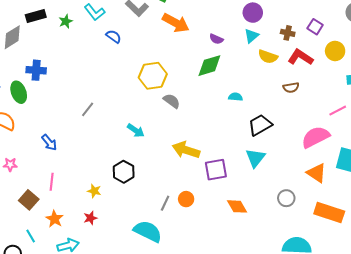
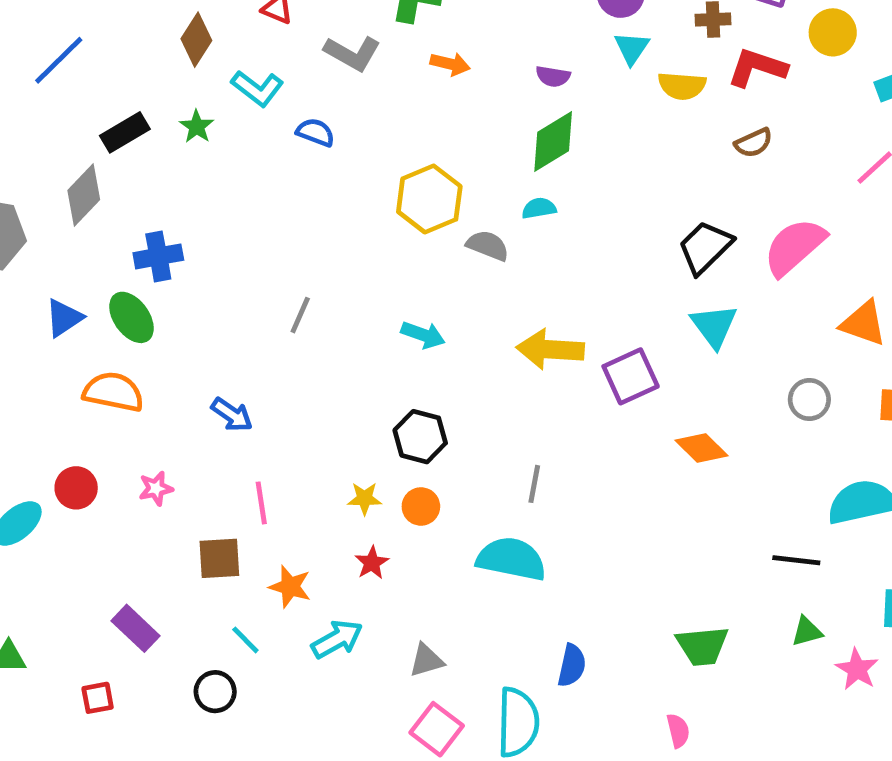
orange arrow: (176, 23) -> (450, 64), size x0.6
cyan semicircle: (236, 97) -> (539, 208), moved
pink semicircle: (316, 137) -> (794, 247), moved
orange circle: (186, 199) -> (421, 506), moved
brown square: (29, 200) -> (219, 558), turned -30

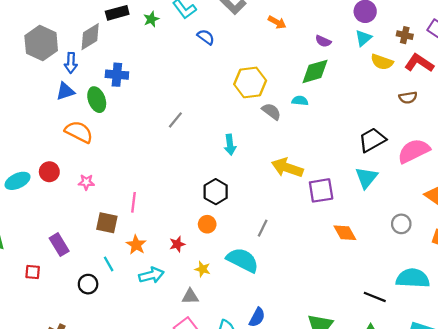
cyan arrow: (423, 335) -> (230, 145), turned 48
blue arrow: (232, 415) -> (71, 63), moved, turned 42
yellow star: (364, 498) -> (203, 269), moved

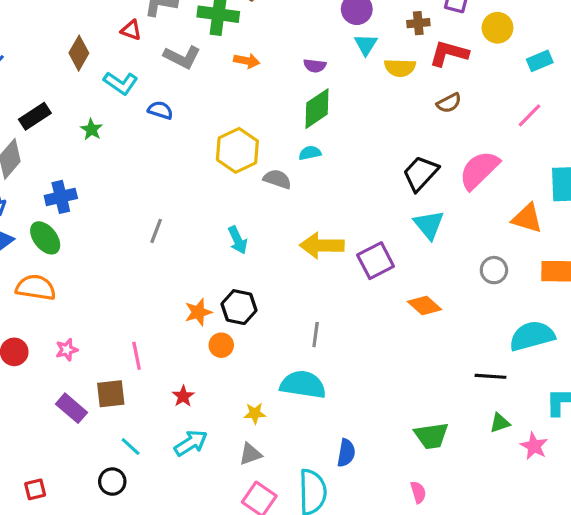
green star: (151, 19) -> (91, 129), moved
orange circle: (207, 224) -> (221, 345), moved
red star: (177, 244) -> (183, 396), moved
purple rectangle: (59, 245) -> (71, 408), moved
orange star: (136, 245) -> (198, 312), moved, turned -30

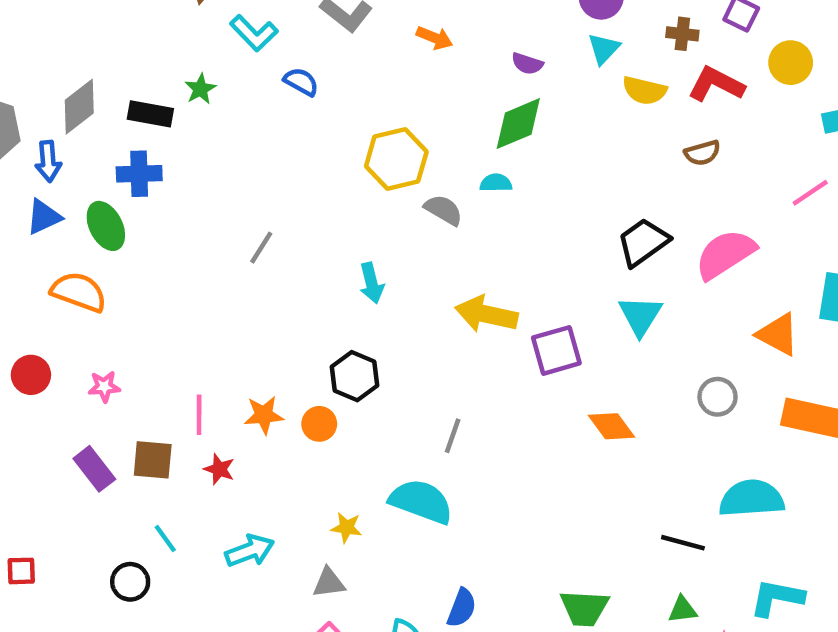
black rectangle: (35, 116) -> (150, 114), moved, turned 32
orange star: (198, 312) -> (264, 415), moved
red star: (183, 396) -> (219, 469), moved, turned -30

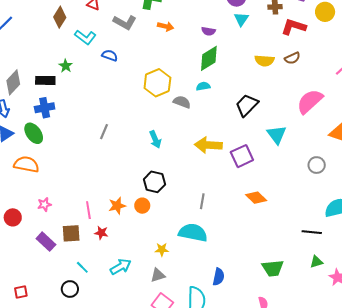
yellow semicircle: (644, 90) -> (265, 61), moved
black trapezoid: (643, 242) -> (247, 105), moved
red circle: (31, 375) -> (13, 217), moved
orange diamond: (612, 426) -> (256, 198), moved

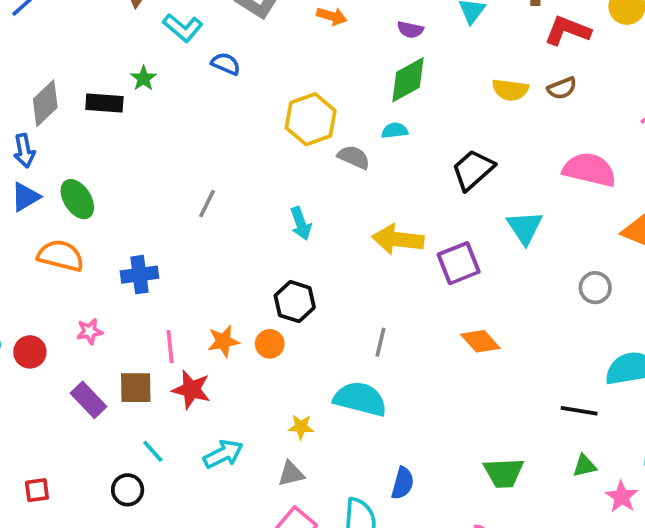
pink semicircle: (310, 101) -> (589, 170), turned 52
blue cross: (45, 108) -> (140, 275), moved
red star: (101, 233) -> (191, 390), size x1.5

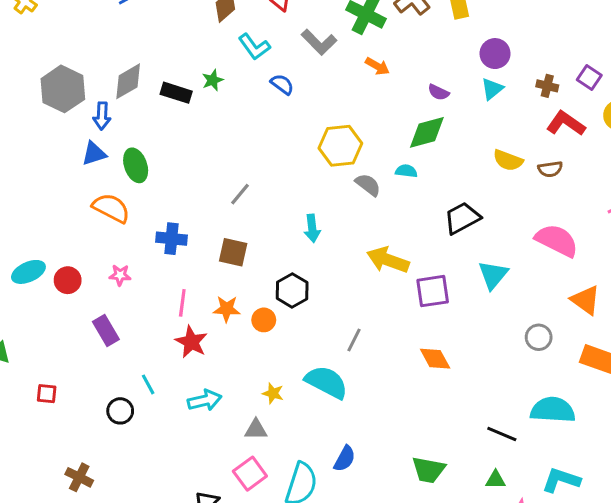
brown square: (136, 388) -> (233, 252), moved

